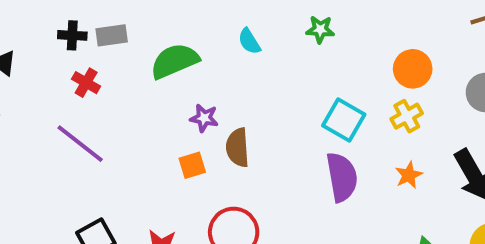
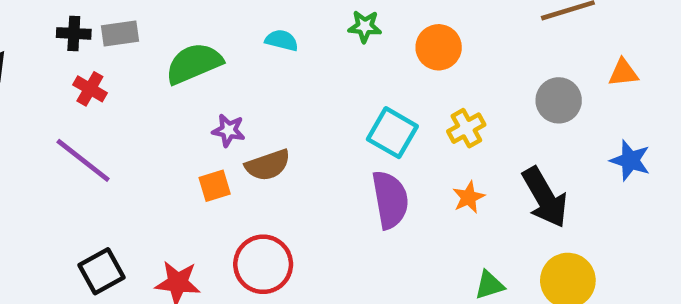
cyan semicircle: (249, 41) -> (282, 40), turned 136
orange circle: (413, 69) -> (439, 47), moved
brown semicircle: (238, 148) -> (268, 165), turned -105

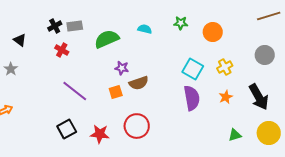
black cross: (74, 33) -> (55, 26), turned -32
purple line: (83, 160) -> (75, 91), moved

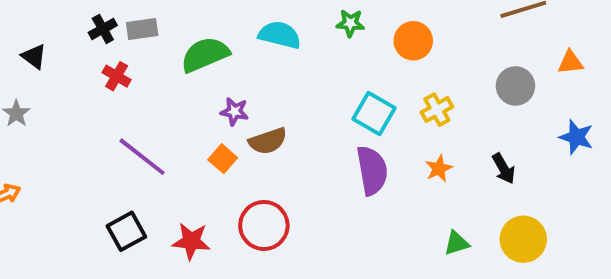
cyan semicircle: (145, 29) -> (280, 35), size x1.5
orange square: (116, 92) -> (223, 159), turned -32
black arrow: (259, 97) -> (504, 168), size x0.6

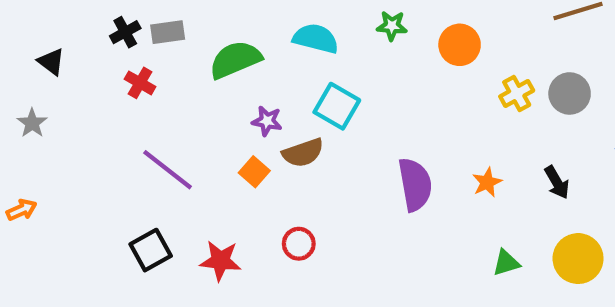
yellow cross: (437, 110) -> (517, 93), moved
cyan square: (374, 113) -> (337, 106), moved
red circle: (264, 225) -> (299, 244), size x0.6

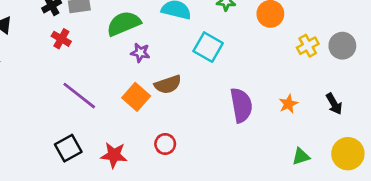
cyan square: (337, 106) -> (208, 47), moved
purple star: (267, 121) -> (140, 53), moved
orange square: (254, 172) -> (136, 97), size x1.4

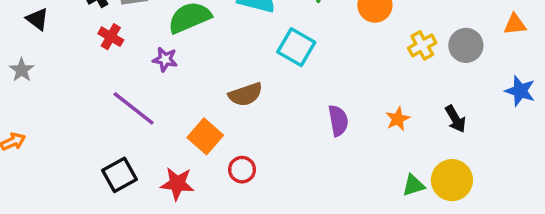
purple star: (140, 53) -> (165, 59), moved
orange square: (136, 97) -> (205, 136), moved
purple semicircle: (241, 105) -> (338, 121), size x0.7
yellow circle: (348, 154) -> (452, 180), moved

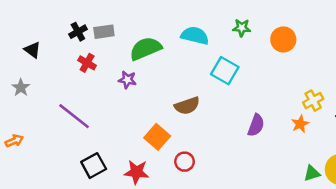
yellow cross: (422, 45) -> (313, 101), moved
purple line: (134, 108) -> (74, 116), moved
purple semicircle: (338, 121) -> (256, 125), turned 30

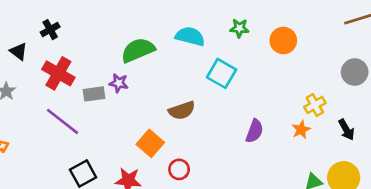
black cross: (78, 32) -> (50, 30), moved
gray rectangle: (104, 32) -> (94, 94), moved
red cross: (87, 63) -> (58, 73), moved, size x1.6

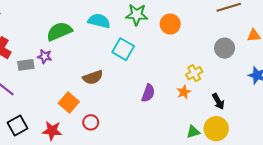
green star: (239, 28) -> (137, 15), size x1.5
black arrow: (346, 130) -> (218, 101), moved

